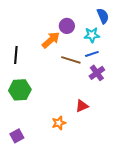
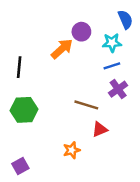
brown line: (71, 60) -> (86, 105), moved

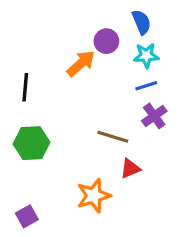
blue semicircle: (125, 19) -> (141, 22), moved
orange star: (72, 150) -> (94, 196), size x1.5

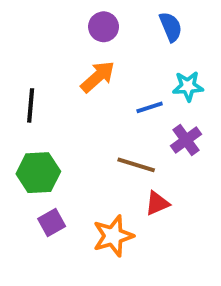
purple circle: (106, 41) -> (104, 27), moved
cyan star: (146, 55) -> (188, 86), moved
blue line: (146, 86) -> (150, 107), moved
purple square: (27, 216) -> (52, 223), moved

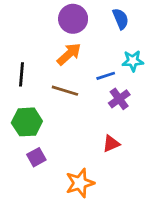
purple circle: (104, 27) -> (73, 19), size x1.4
purple cross: (186, 140) -> (119, 99), moved
brown line: (136, 165) -> (65, 91), moved
orange star: (113, 236) -> (80, 183), moved

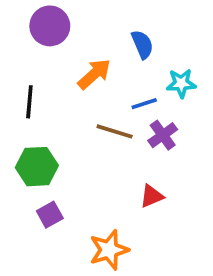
purple circle: (73, 19) -> (50, 26), moved
blue semicircle: (121, 19) -> (142, 44), moved
brown line: (65, 91) -> (115, 131), moved

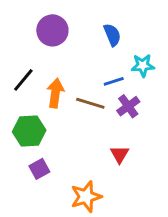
purple circle: (50, 26) -> (52, 30), moved
orange arrow: (94, 74) -> (55, 93), moved, turned -40
black line: (29, 102) -> (23, 80), turned 35
red triangle: (152, 196) -> (119, 154), turned -36

